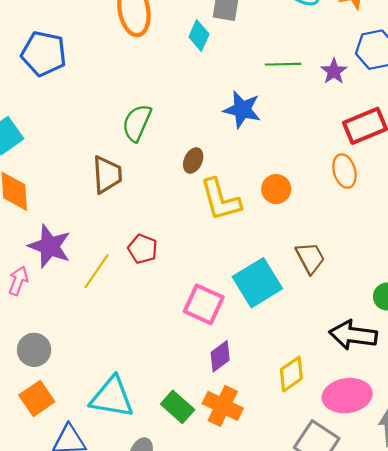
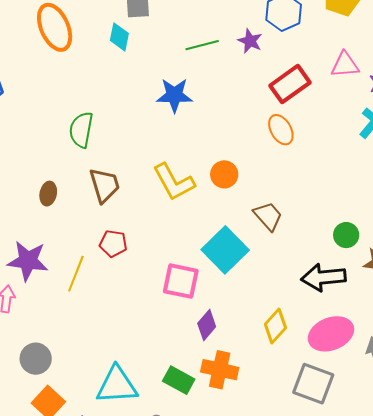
brown ellipse: (193, 161) -> (48, 194), moved
brown trapezoid: (107, 175) -> (105, 185), moved
orange circle: (276, 189) -> (224, 174), moved

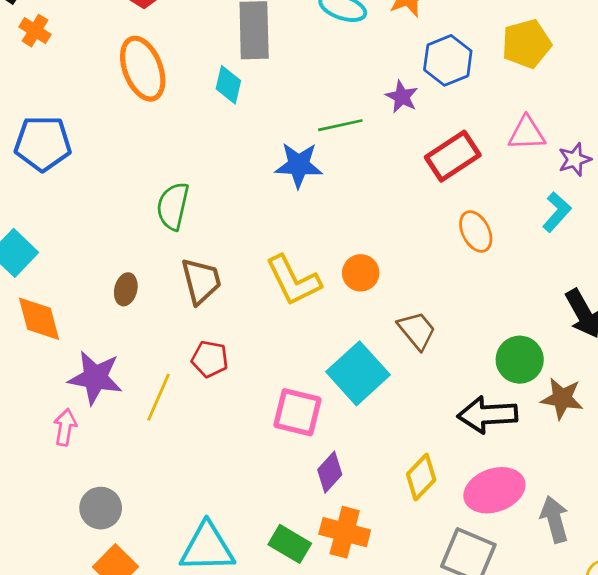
green line: (202, 45) -> (340, 125), moved
orange ellipse: (281, 130) -> (476, 231), moved
green circle: (346, 235) -> (520, 360), size x1.4

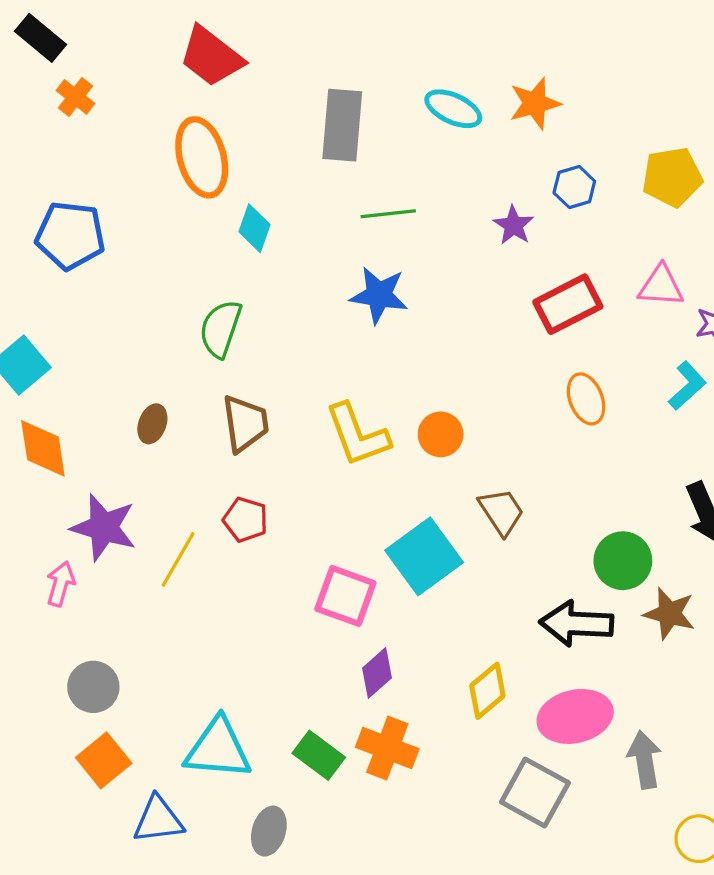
blue hexagon: (448, 60) -> (574, 187), size x0.7
cyan diamond: (228, 85) -> (254, 228), moved
green line: (340, 125) -> (388, 214), moved

